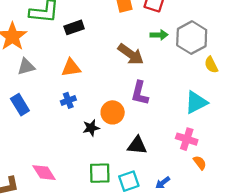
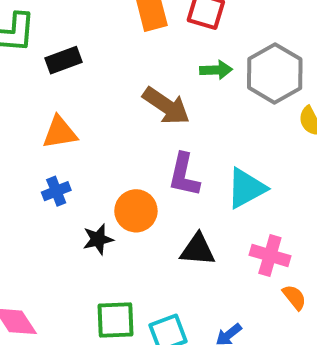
cyan triangle: (196, 102) -> (246, 188), moved
black triangle: (137, 145) -> (198, 250), moved

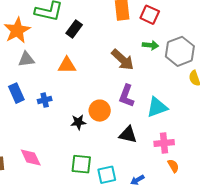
black rectangle: (64, 60) -> (74, 29), turned -42
blue cross: (56, 191) -> (45, 100), moved
pink cross: (270, 255) -> (164, 143), turned -30

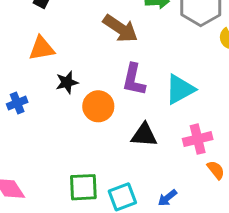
black star: (78, 122) -> (67, 82), moved

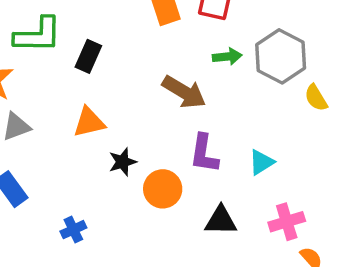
cyan triangle: (180, 89) -> (261, 162), size x0.7
blue cross: (17, 103) -> (73, 230), moved

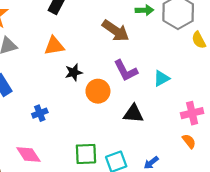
purple L-shape: (204, 154) -> (126, 71), turned -40
pink cross: (287, 222) -> (192, 113), moved

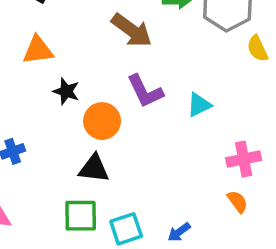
black star: (74, 72) -> (66, 91), turned 30
black triangle: (133, 114) -> (94, 169), moved

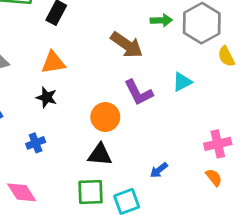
black star: (66, 91) -> (47, 97), moved
cyan triangle: (199, 105) -> (182, 82), moved
blue arrow: (179, 232) -> (159, 170), moved

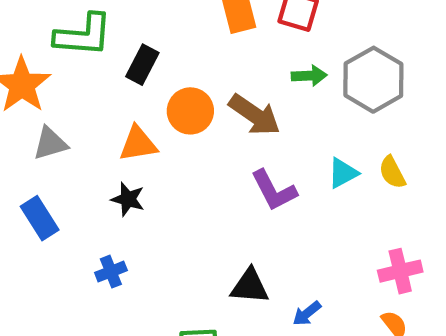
yellow semicircle: (226, 56) -> (392, 172), moved
orange circle: (105, 117) -> (190, 111), moved
black triangle: (100, 155) -> (250, 286), moved

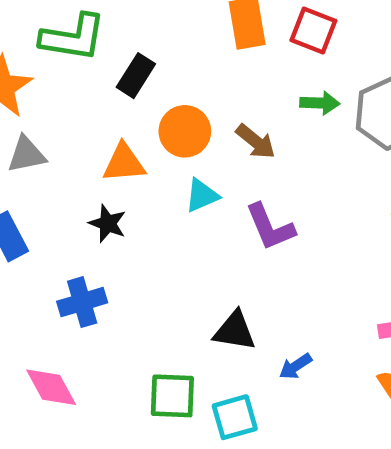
brown arrow: (255, 115) -> (256, 141), size x0.7
cyan triangle: (343, 173) -> (202, 195), moved
blue cross: (111, 272) -> (82, 302), size x1.4

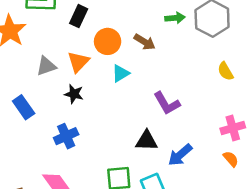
gray triangle: (27, 155) -> (46, 66), moved
orange triangle: (124, 163) -> (78, 62), turned -35
purple L-shape: (270, 227) -> (167, 103), moved
blue arrow: (295, 366) -> (180, 155), size x1.5

